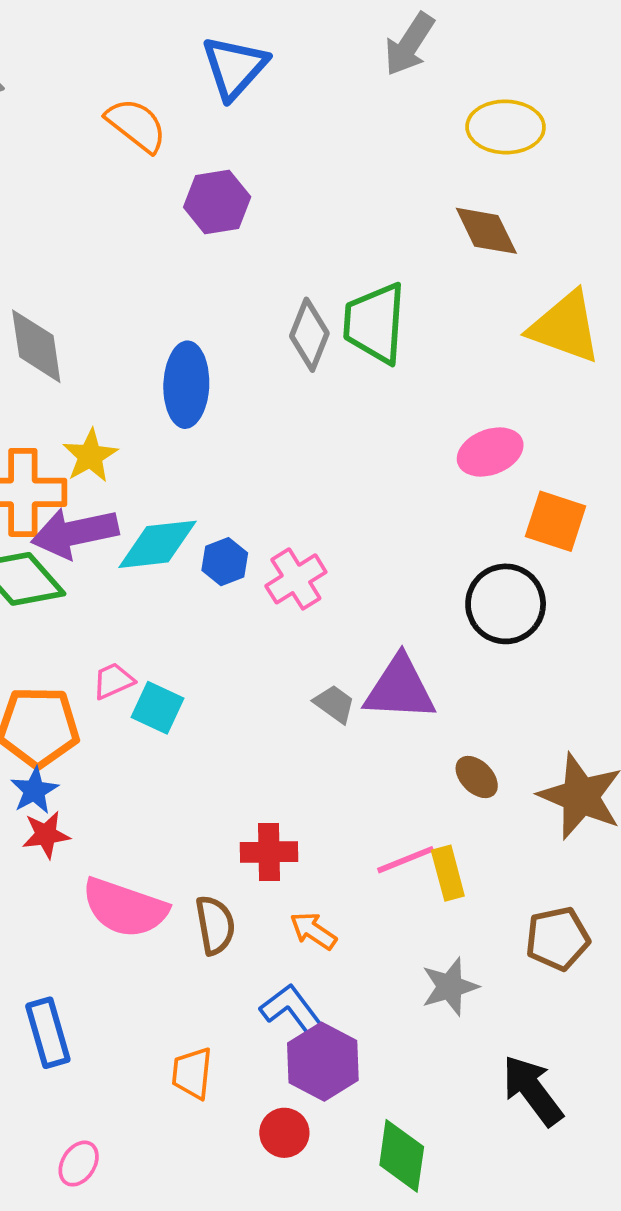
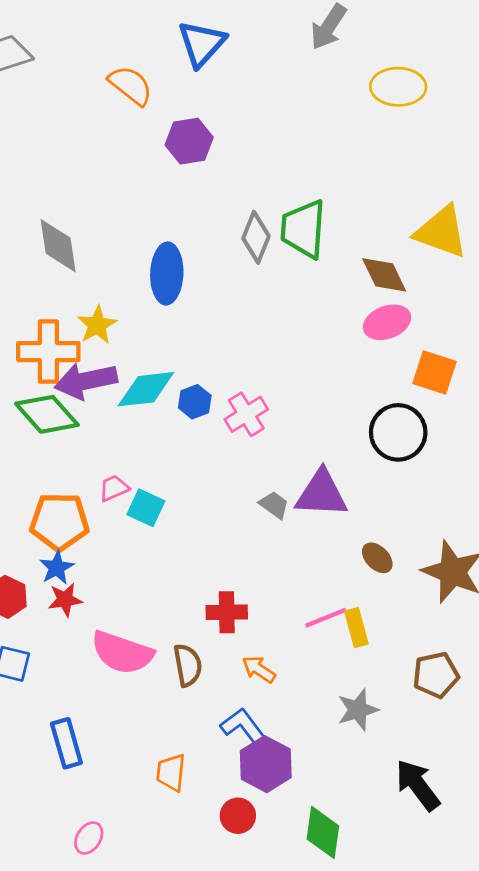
brown diamond: (486, 231) -> (384, 275), moved

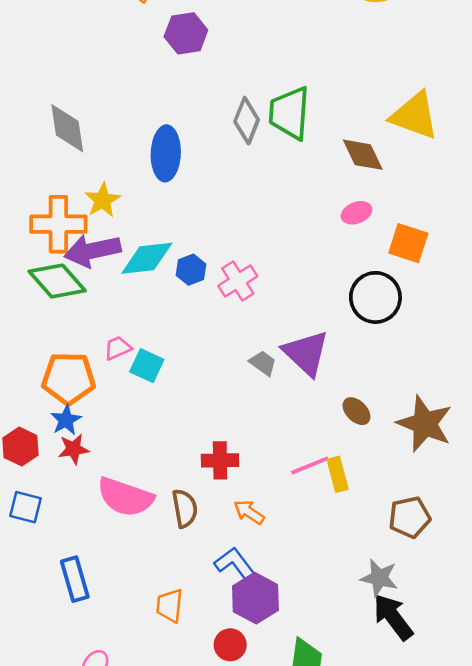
pink ellipse: (387, 322) -> (356, 213), moved, size x0.7
purple triangle: (322, 494) -> (306, 353), turned 40
gray star: (358, 710) -> (379, 578), moved, turned 30

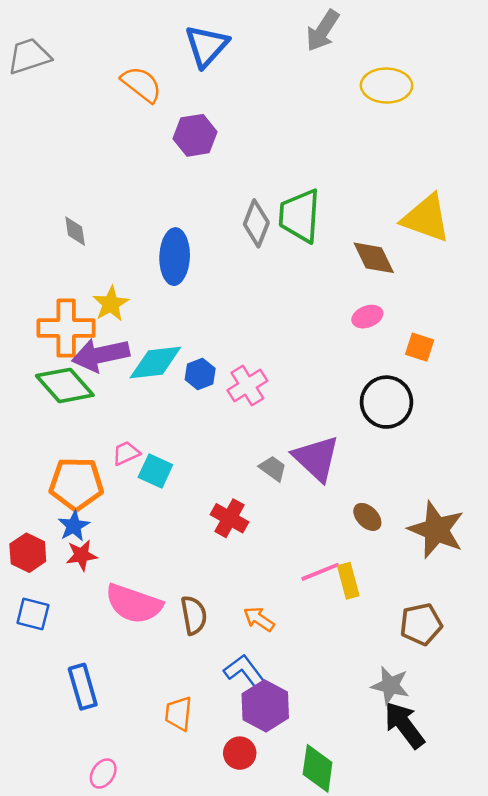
gray diamond: (67, 128) -> (75, 231), size x0.6
orange square: (408, 243) -> (420, 347), size x0.7
red cross: (220, 460) -> (230, 518), moved, turned 30

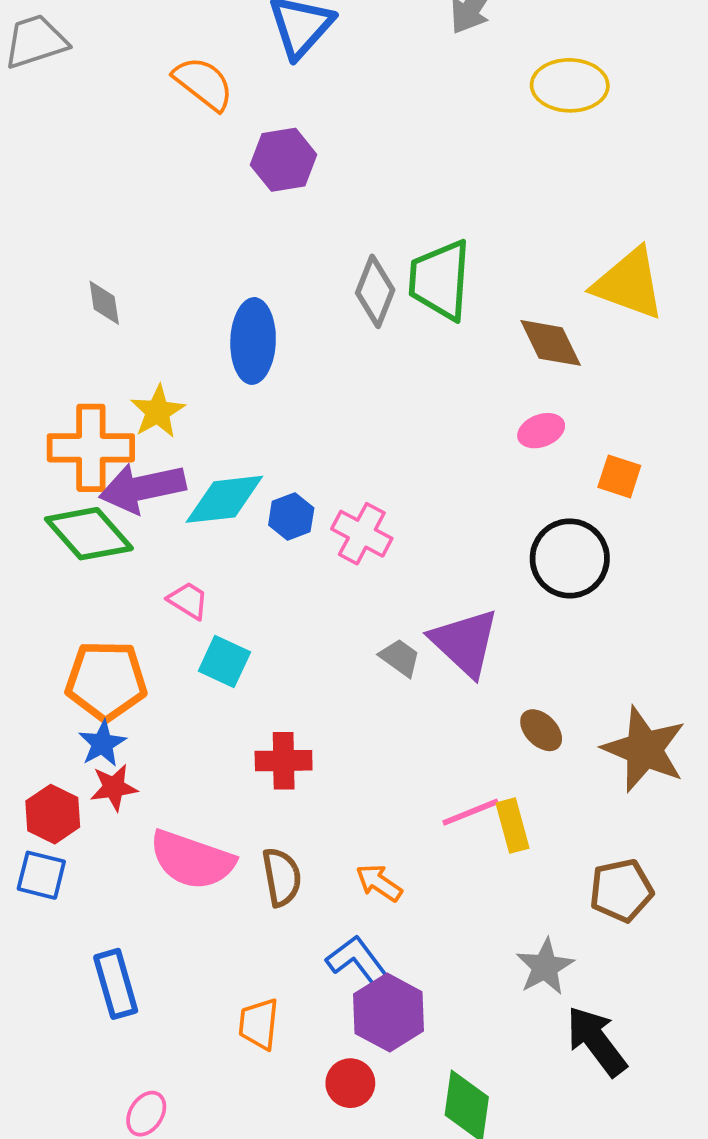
pink cross: (247, 385) -> (362, 534), turned -30
pink trapezoid: (126, 453) -> (188, 600), moved, turned 56
red cross: (230, 518) -> (284, 761), moved, turned -30
red hexagon: (28, 553) -> (53, 814), moved
gray star: (390, 685) -> (545, 967), moved, turned 30

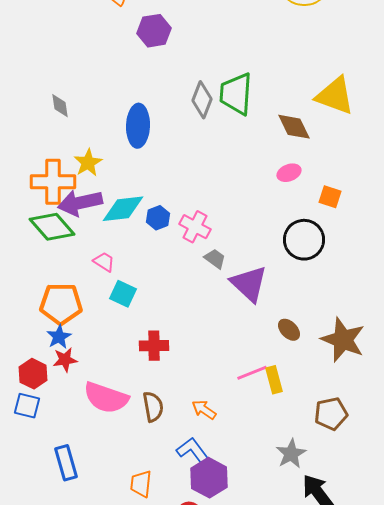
gray trapezoid: (400, 658) -> (215, 259), moved

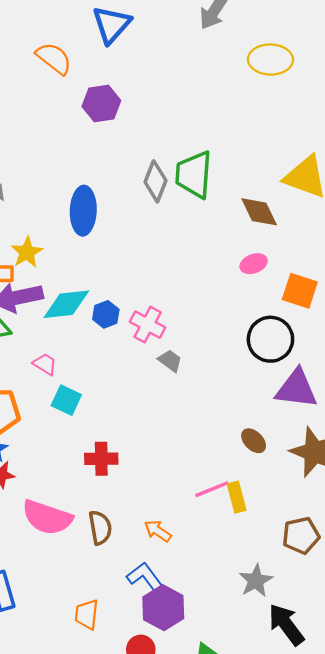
orange square: (330, 197) -> (300, 291), size x1.4
purple triangle: (249, 284) -> (296, 389), moved, turned -36

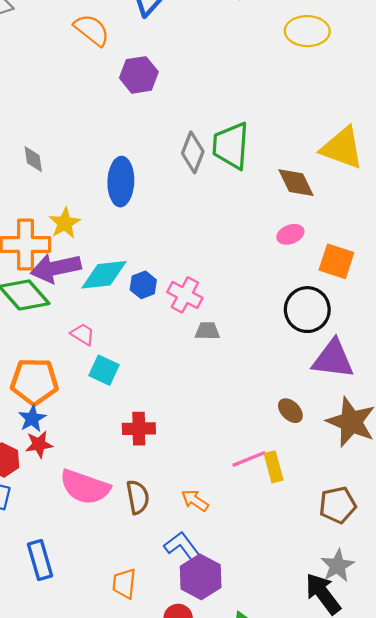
gray trapezoid: (170, 361) -> (207, 331), turned -35
gray star: (256, 581) -> (338, 566), moved

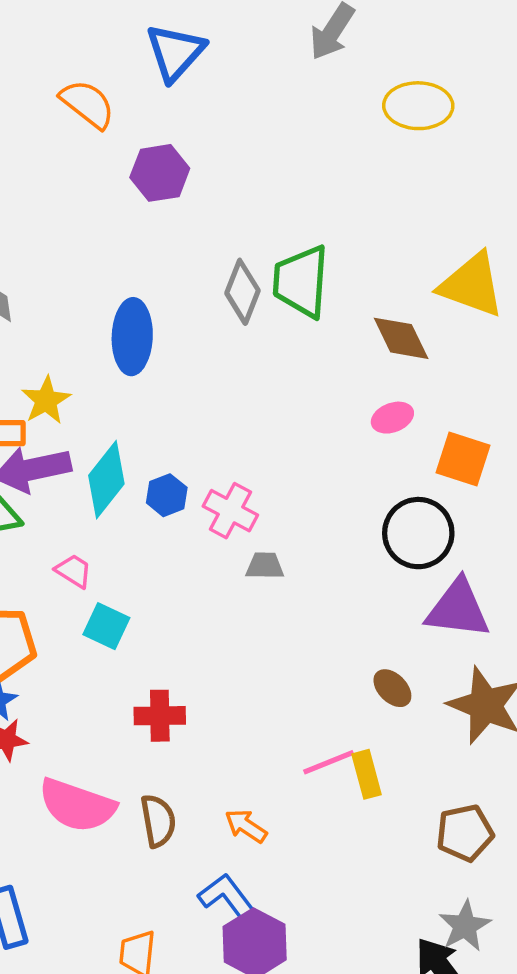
cyan diamond: (104, 275) -> (106, 480), turned -45

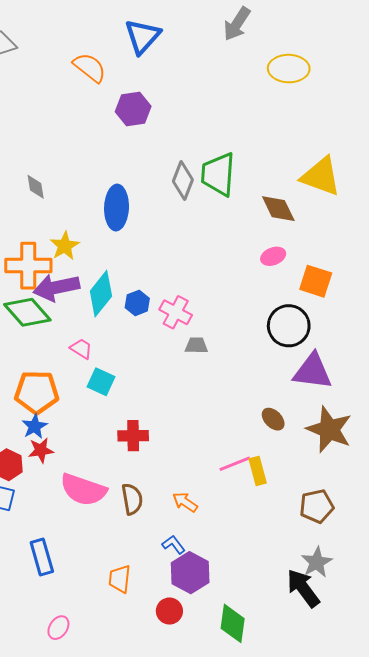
blue L-shape: (227, 897) -> (174, 545), size x0.7

